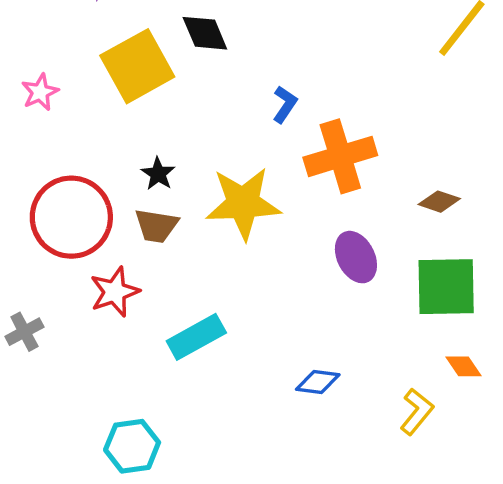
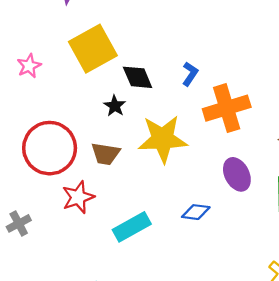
black diamond: (205, 33) -> (138, 77), moved
black star: (158, 174) -> (115, 106), moved
blue diamond: (318, 382) -> (196, 212), moved

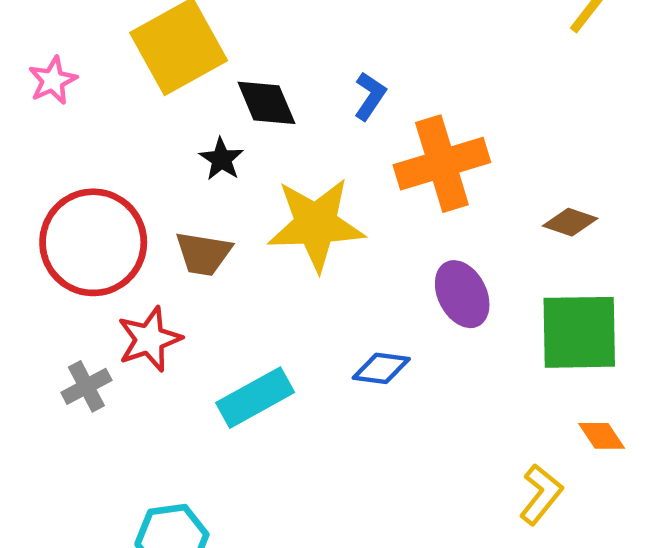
gray cross: (19, 223) -> (86, 386), moved

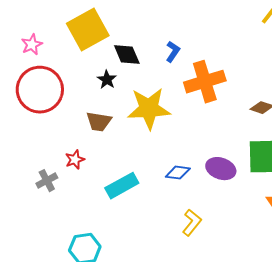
red circle: (93, 242) -> (40, 90), moved
purple ellipse: (462, 294) -> (221, 169), moved, turned -44
red star: (149, 339) -> (75, 160), size x0.7
yellow L-shape: (541, 494) -> (192, 223), moved

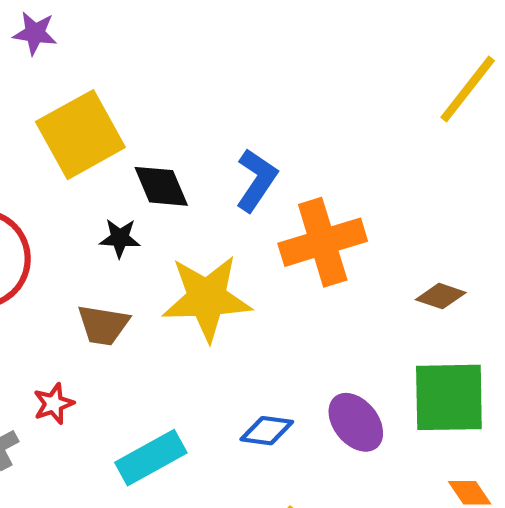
blue L-shape: (173, 52) -> (256, 180), size x1.4
black star: (107, 80) -> (120, 238), turned -30
purple ellipse: (221, 169) -> (356, 422), turned 32

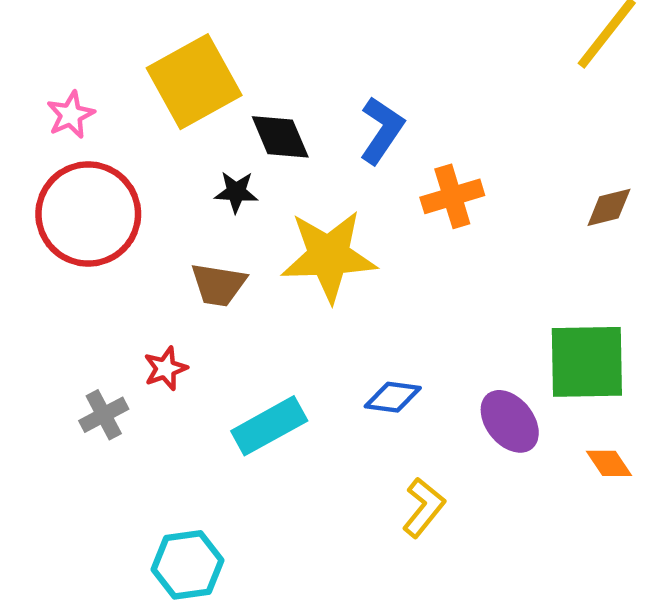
orange cross: (323, 242) -> (452, 196), size x0.7
brown diamond: (441, 296) -> (609, 207), moved, turned -33
purple ellipse: (356, 422) -> (510, 421), moved

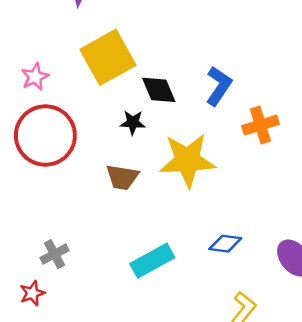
red star: (165, 368) -> (32, 293), moved

